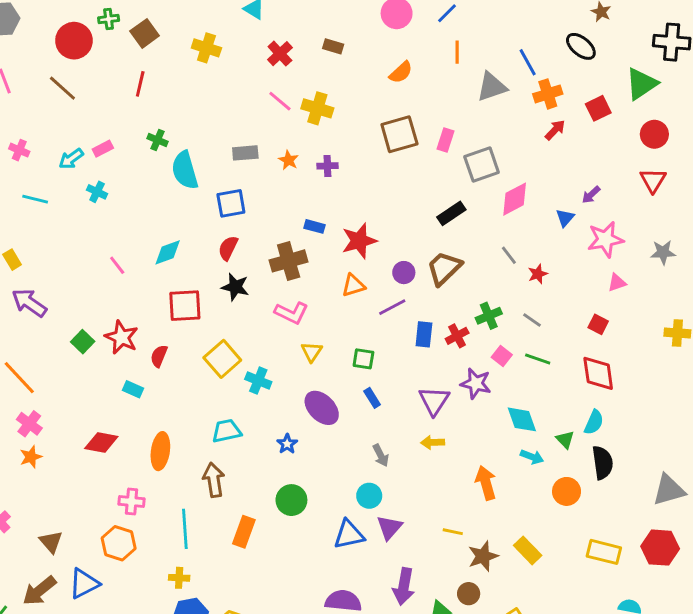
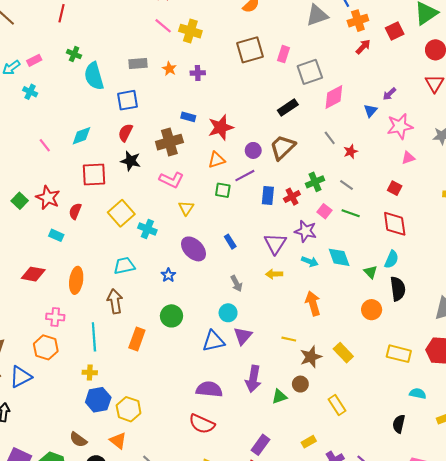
green square: (363, 359) -> (223, 190), moved
cyan arrow: (532, 457) -> (310, 261), moved

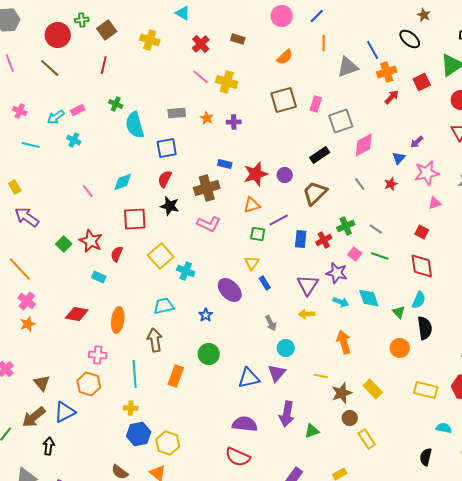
purple circle: (253, 150) -> (285, 175), moved
red star: (351, 151) -> (391, 184), moved
yellow triangle: (186, 208) -> (252, 263), moved
cyan circle: (228, 313) -> (286, 348), moved
brown circle: (300, 384) -> (350, 418), moved

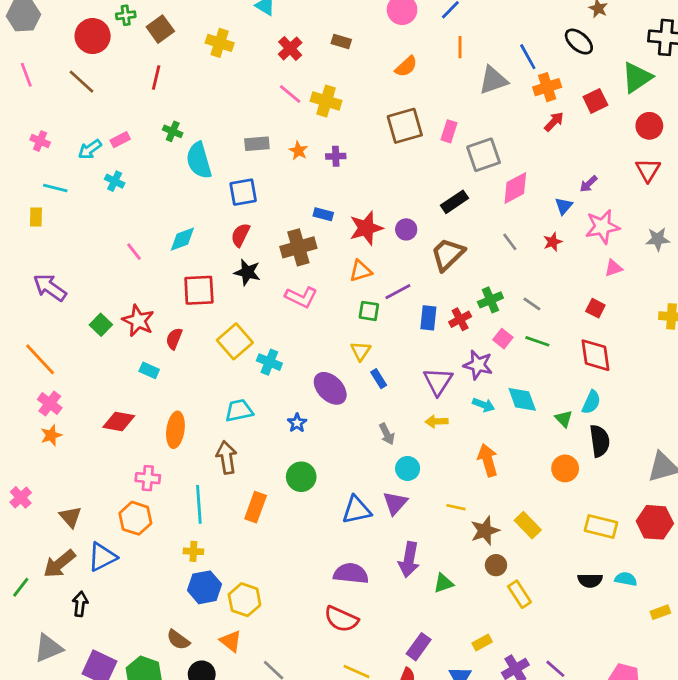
yellow rectangle: (15, 187) -> (36, 217), moved, turned 32
black semicircle: (426, 457) -> (590, 580), moved, turned -102

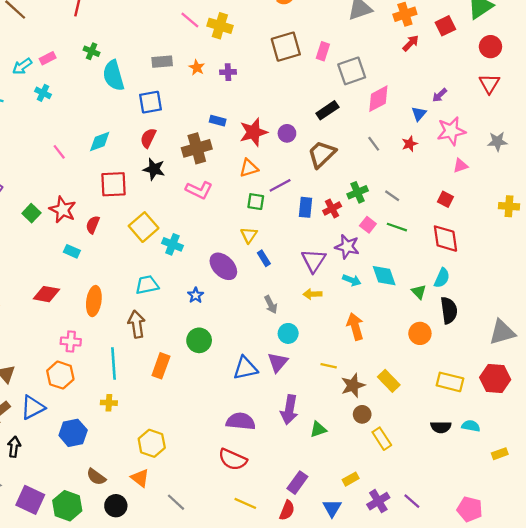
blue hexagon: (204, 587) -> (73, 433), moved

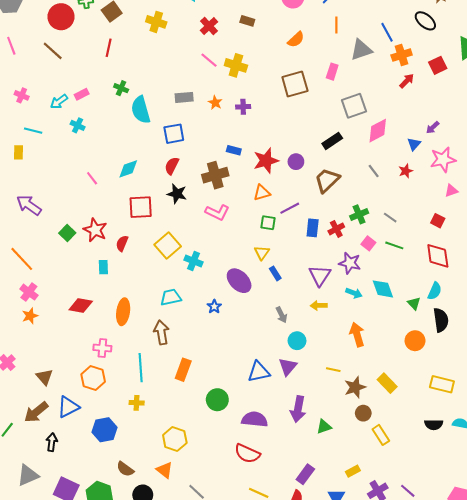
pink rectangle: (323, 51) -> (332, 72), moved
cyan rectangle: (72, 251) -> (103, 267), turned 64
green circle: (199, 340) -> (217, 400), moved

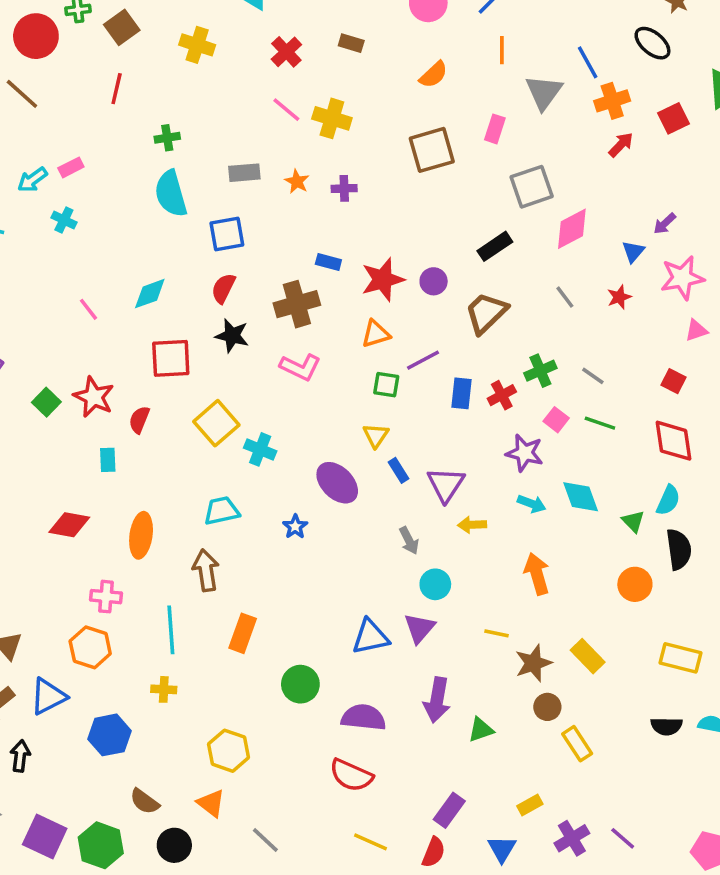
gray triangle: (361, 50) -> (544, 92), turned -35
green cross: (121, 88) -> (167, 138), moved, turned -32
purple triangle: (320, 275) -> (446, 484), moved

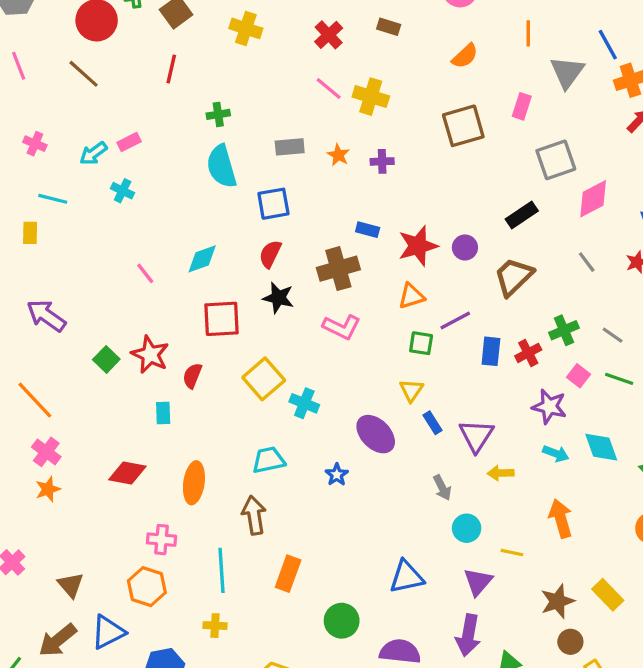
purple triangle: (420, 628) -> (478, 582), moved
yellow line: (497, 633) -> (512, 553), moved

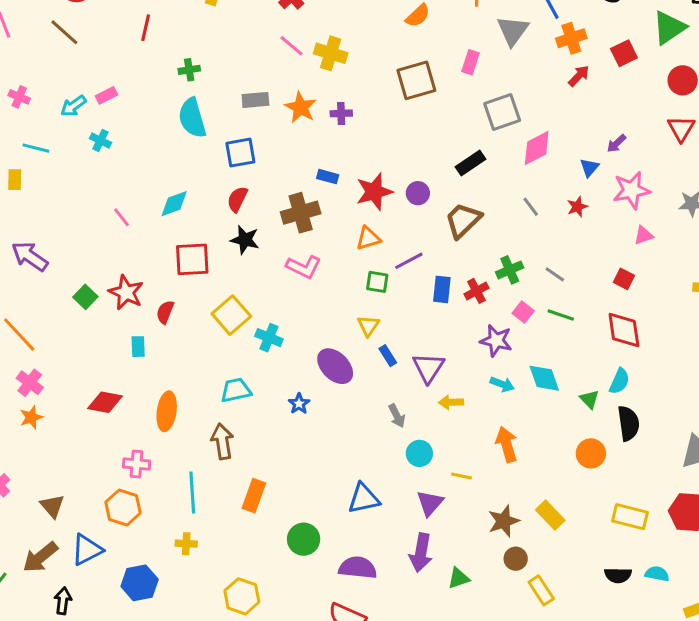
orange star: (338, 155) -> (301, 107), size x1.5

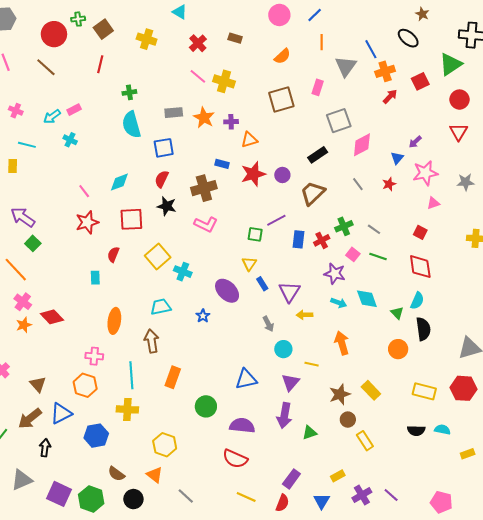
orange triangle: (368, 238) -> (249, 140), moved
red star: (126, 292) -> (87, 222), moved, turned 30
green square: (85, 297) -> (33, 243), moved
red diamond: (105, 402) -> (52, 317), moved, turned 35
yellow cross: (186, 544) -> (127, 409), size x1.5

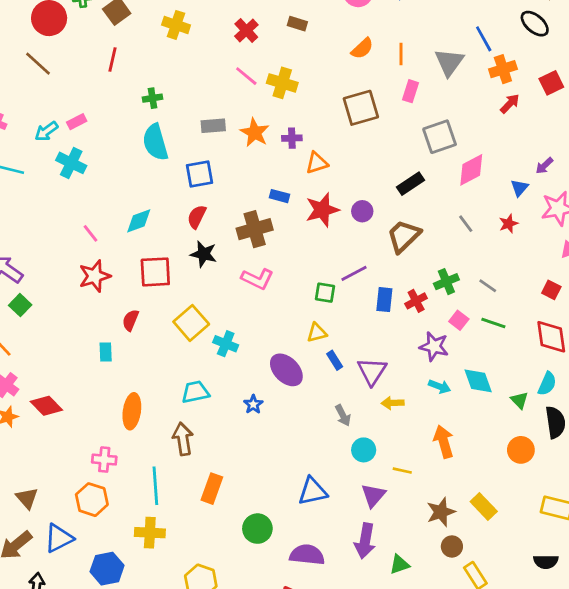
orange line: (322, 42) -> (401, 54), moved
cyan cross: (70, 140) -> (71, 163), size x1.5
yellow triangle: (249, 264) -> (317, 333), turned 42

